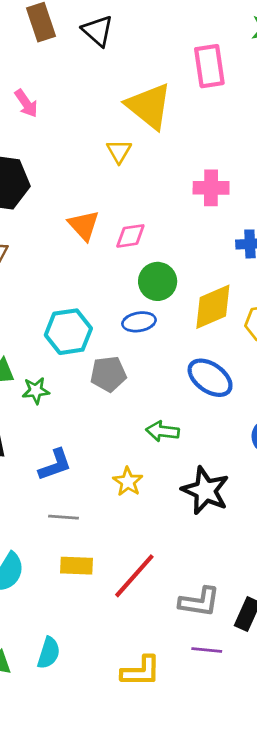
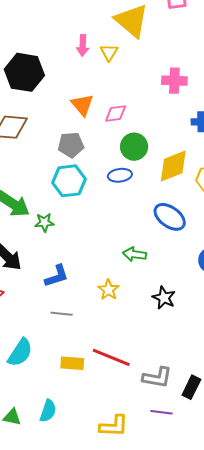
pink arrow: (26, 103) -> (83, 45), moved, turned 35
gray pentagon: (108, 374) -> (71, 145), moved
black star: (205, 491) -> (164, 298), size x0.7
yellow rectangle: (76, 566) -> (72, 363), moved
red line: (134, 576) -> (111, 357), turned 69

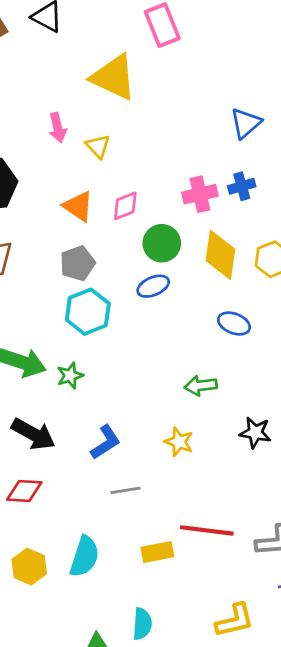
yellow triangle: (109, 52) -> (98, 146), moved
pink cross: (174, 81) -> (200, 194), moved
yellow diamond: (173, 166) -> (220, 255), turned -45
blue ellipse: (170, 217) -> (234, 324), size x0.7

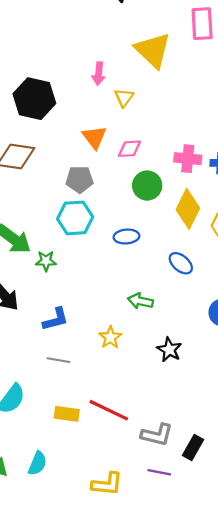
blue ellipse: (153, 286) -> (126, 237), moved

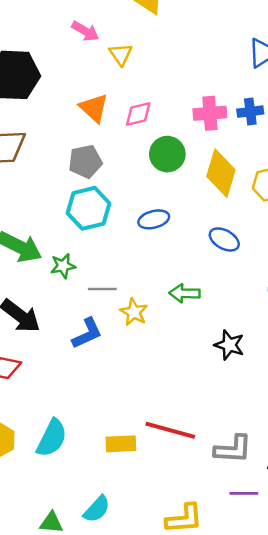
pink arrow: (99, 74) -> (85, 31), turned -55
yellow star: (110, 337) -> (134, 312), moved
gray line: (58, 360) -> (102, 289), moved
cyan semicircle: (37, 463) -> (97, 509), turned 30

